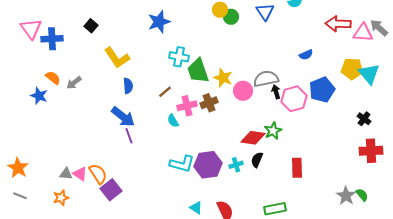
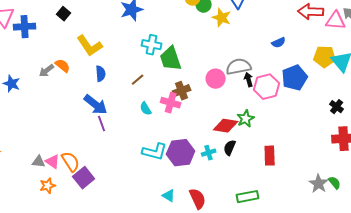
orange semicircle: (53, 78) -> (63, 66), moved
yellow star: (223, 78) -> (222, 18), moved
pink cross: (187, 106) -> (171, 103), moved, turned 30
orange star: (61, 198) -> (48, 186), moved

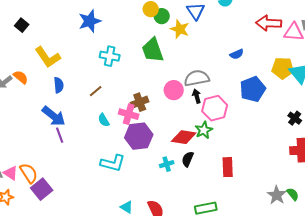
green trapezoid: (171, 59) -> (153, 50), moved
black arrow: (249, 80) -> (197, 96), moved
pink hexagon: (267, 87) -> (215, 108), moved
purple hexagon: (181, 153) -> (139, 136), moved

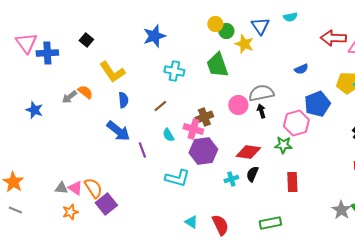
pink hexagon: (215, 108) -> (296, 123), moved
green star: (204, 130) -> (283, 145), moved, turned 30
purple line: (60, 135) -> (142, 150), moved

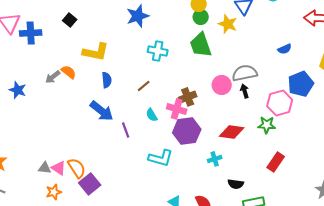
green circle: (226, 31) -> (201, 17), moved
yellow L-shape: (112, 72) -> (96, 52), turned -44
black semicircle: (252, 174) -> (236, 184), moved, turned -105
red rectangle: (292, 182) -> (276, 162), turned 36

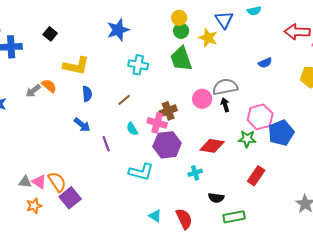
blue pentagon: (301, 84) -> (281, 133), moved
blue arrow: (102, 111) -> (82, 125), size x0.7

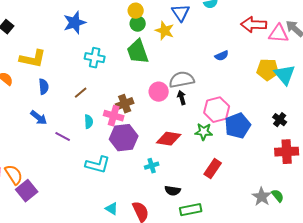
cyan semicircle: (132, 129) -> (89, 122), turned -152
purple line: (106, 144) -> (63, 137), turned -42

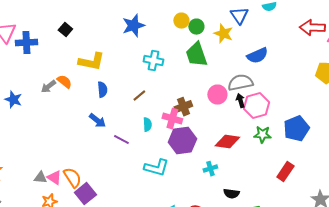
yellow circle: (136, 11) -> (181, 21), moved
blue semicircle: (222, 56) -> (257, 56), moved, size x1.5
pink hexagon: (217, 110) -> (256, 106), moved
red rectangle: (213, 169) -> (285, 172), moved

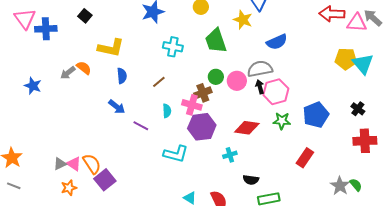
green circle: (196, 27) -> (216, 77), moved
gray triangle: (40, 178) -> (60, 164), turned -32

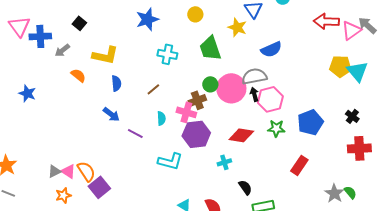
pink triangle: (357, 23) -> (351, 30), turned -40
gray arrow: (68, 73) -> (62, 50), moved
pink circle: (237, 81) -> (231, 88), size x1.5
black semicircle: (251, 180) -> (245, 187), turned -133

